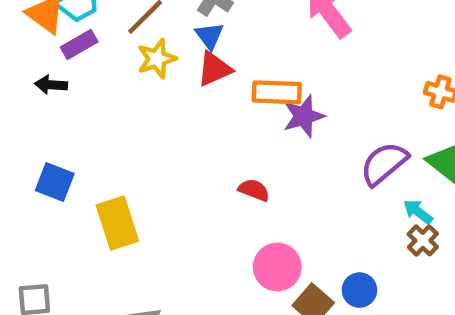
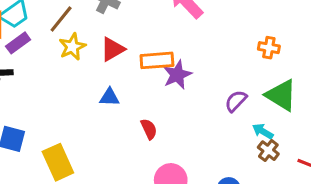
blue triangle: (209, 36) -> (109, 97), moved, turned -45
purple semicircle: (384, 164) -> (236, 101), size x0.7
red semicircle: (254, 190) -> (149, 129), turned 50

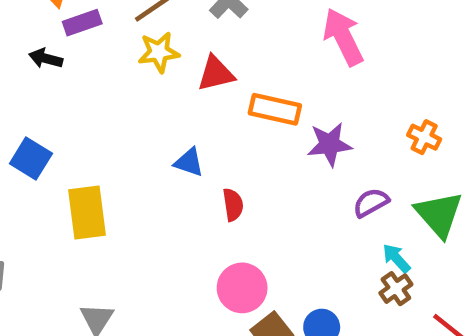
orange cross: (269, 48) -> (424, 137), moved
purple star: (177, 75) -> (330, 144), moved
blue triangle: (109, 97) -> (189, 162), moved

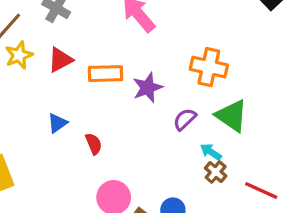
orange cross: (424, 137) -> (209, 67), size x1.6
blue triangle: (189, 162) -> (57, 123), turned -40

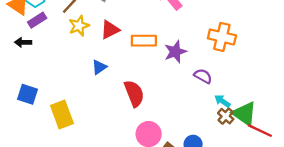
green triangle: (232, 116) -> (244, 114), moved
purple semicircle: (185, 119) -> (203, 76), turned 72
blue triangle: (57, 123) -> (99, 67), moved
red semicircle: (94, 144) -> (134, 93), size x1.6

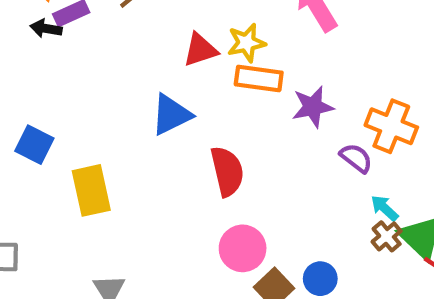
yellow star: (79, 26) -> (246, 43), moved
orange cross: (222, 37) -> (391, 126), moved
black arrow: (23, 42) -> (46, 28), moved
blue triangle: (99, 67) -> (171, 115), size x1.5

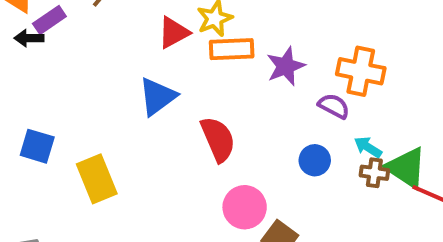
brown cross: (387, 236) -> (374, 173), turned -32
blue circle: (320, 279) -> (315, 160), moved

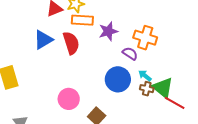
red semicircle: (218, 139) -> (71, 43), moved
blue circle: (315, 160) -> (118, 79), size x1.6
pink circle: (245, 207) -> (69, 99), moved

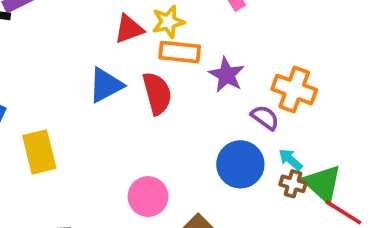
purple star: (108, 31) -> (227, 75), turned -30

